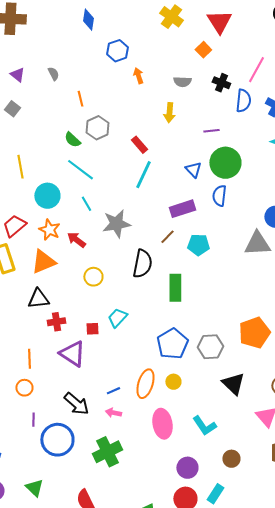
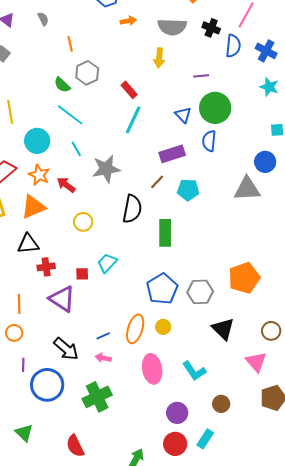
orange arrow: (138, 76) -> (128, 21), turned 98
gray semicircle: (182, 82) -> (172, 27), size x1.6

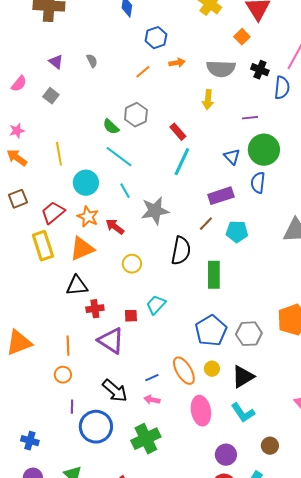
orange line: (70, 44) -> (143, 72), moved, turned 63
orange ellipse: (135, 329) -> (184, 371), turned -48
black triangle: (223, 329) -> (243, 377), moved, turned 45

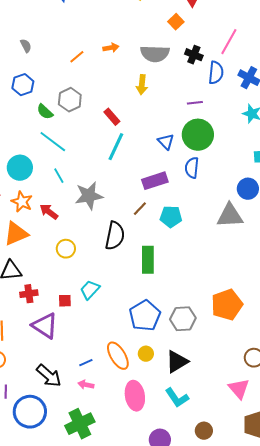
blue hexagon: (156, 38) -> (23, 85), moved
purple line: (250, 118) -> (195, 103), moved

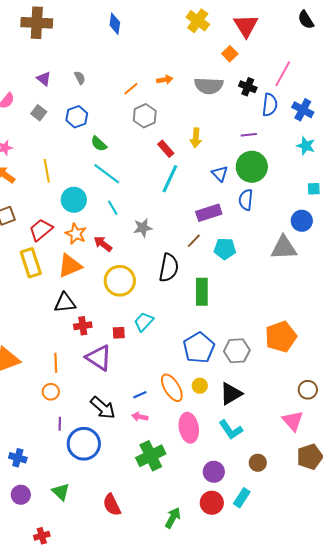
yellow arrow: (142, 85) -> (196, 138), moved
gray hexagon: (70, 100) -> (145, 116), moved
gray star: (89, 196) -> (143, 228), size x0.7
yellow circle: (66, 249) -> (120, 281), size x1.6
green cross: (80, 424) -> (151, 456), moved

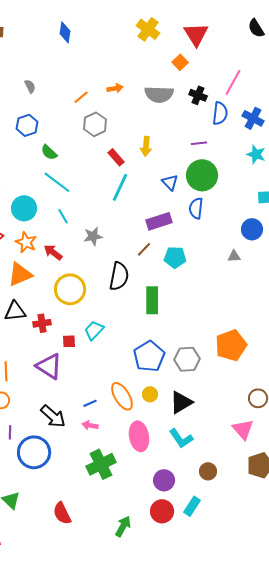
gray triangle: (284, 248) -> (234, 256), size x0.5
red cross: (83, 326) -> (42, 323), moved

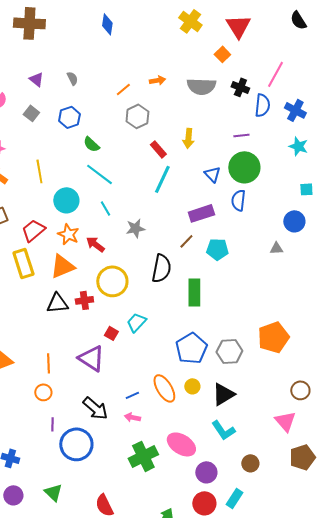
red cross: (42, 323) -> (84, 300), moved
red square: (69, 341) -> (111, 333), turned 32
pink ellipse: (139, 436) -> (181, 444), moved, turned -48

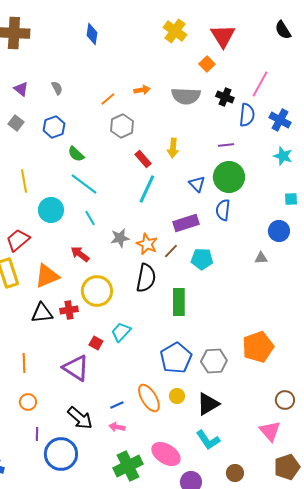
orange star: (68, 234) -> (147, 244), moved
orange line: (48, 363) -> (24, 363), moved

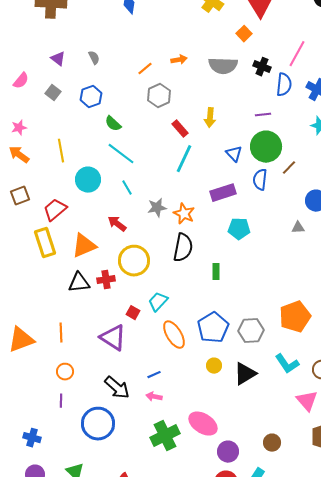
brown line: (171, 251) -> (289, 168), moved
green rectangle: (179, 302) -> (216, 272), size x0.6
orange ellipse: (149, 398) -> (174, 335), moved
purple line: (37, 434) -> (61, 401), moved
cyan L-shape: (208, 440) -> (287, 364), moved

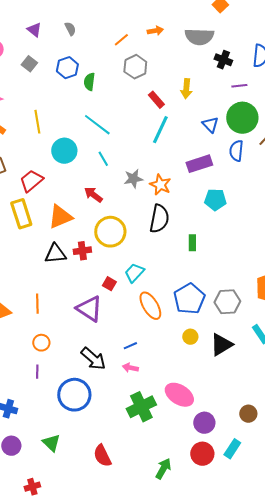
black cross: (262, 67) -> (223, 60), moved
green semicircle: (113, 124) -> (89, 82), moved, turned 54

